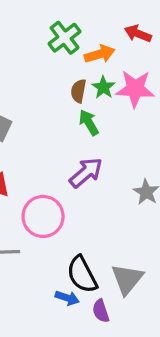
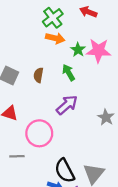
red arrow: (138, 34) -> (88, 12), moved
orange arrow: (100, 54) -> (55, 38), moved, turned 30
brown semicircle: (78, 91) -> (38, 75), moved

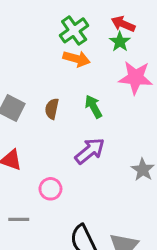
green star: (78, 50) -> (120, 42), moved
pink circle: (39, 133) -> (50, 189), size x0.6

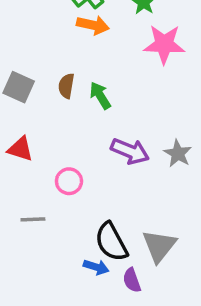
green arrow: (93, 106) -> (100, 96), moved
purple arrow: (90, 151) -> (130, 151), moved, turned 64

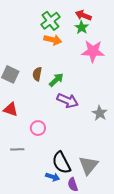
green arrow: (100, 96) -> (56, 80), turned 77
purple arrow: (130, 151) -> (68, 101), moved

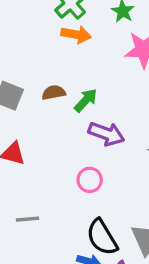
brown semicircle: (37, 74) -> (54, 93), turned 72
pink circle: (38, 128) -> (90, 180), moved

